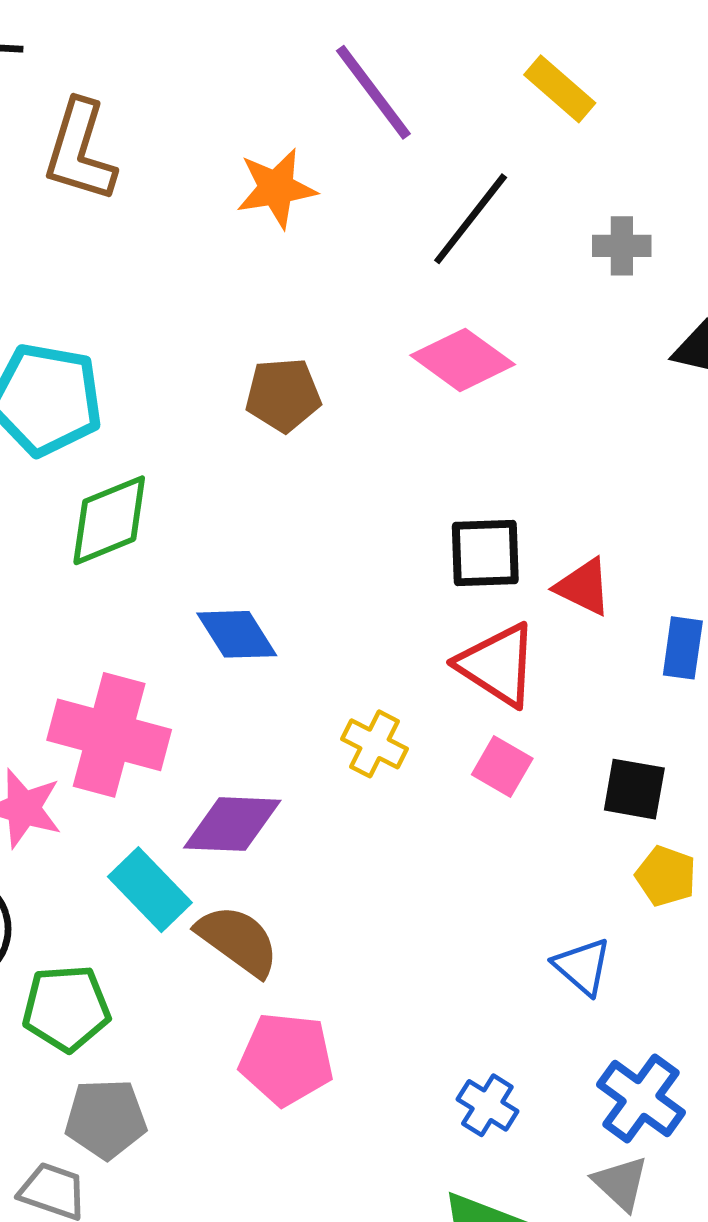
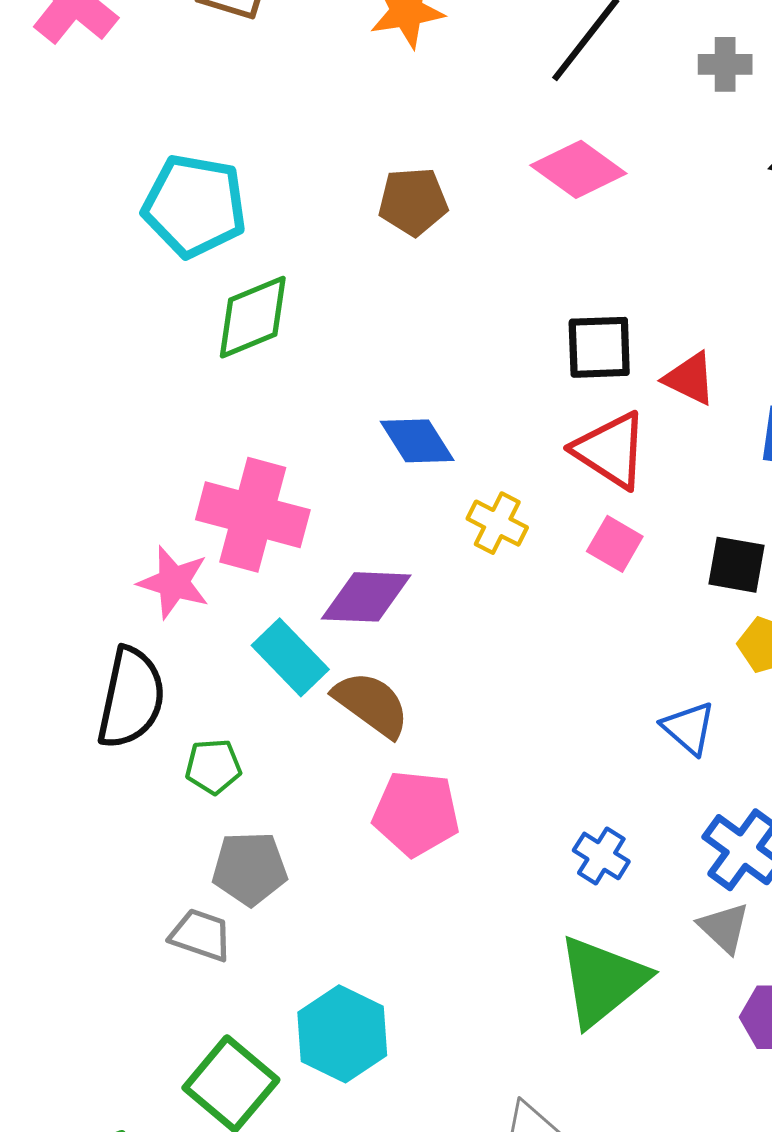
blue diamond: (237, 634) -> (417, 441), moved
green pentagon: (66, 1008) -> (213, 767), size x0.7

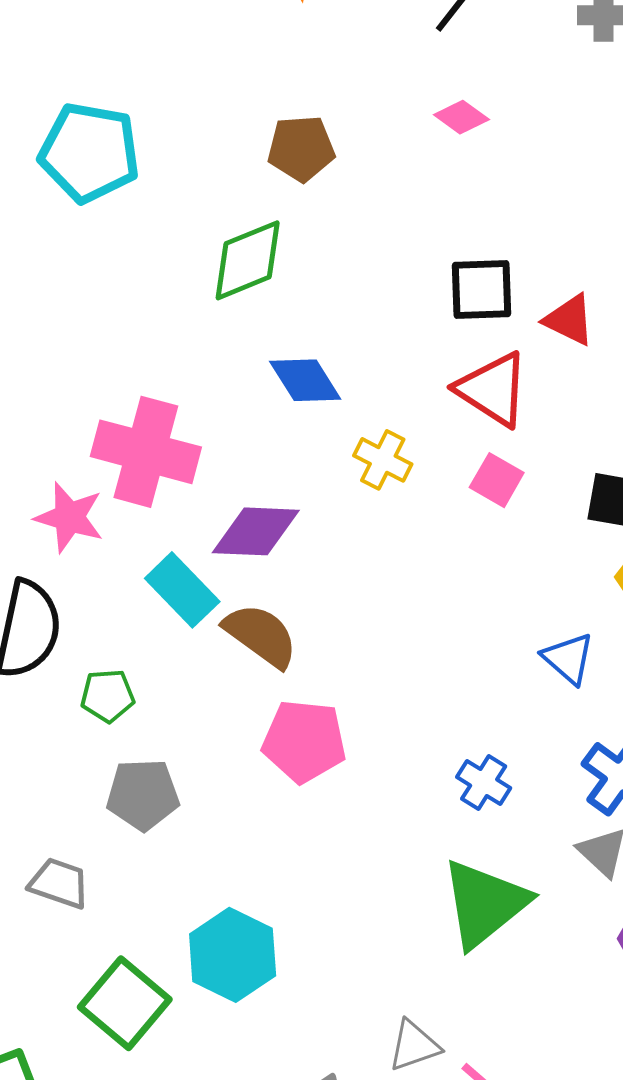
pink diamond: (578, 169) -> (461, 117), size x0.6
green diamond: (253, 317) -> (248, 260), moved
gray trapezoid: (201, 935) -> (59, 883), moved

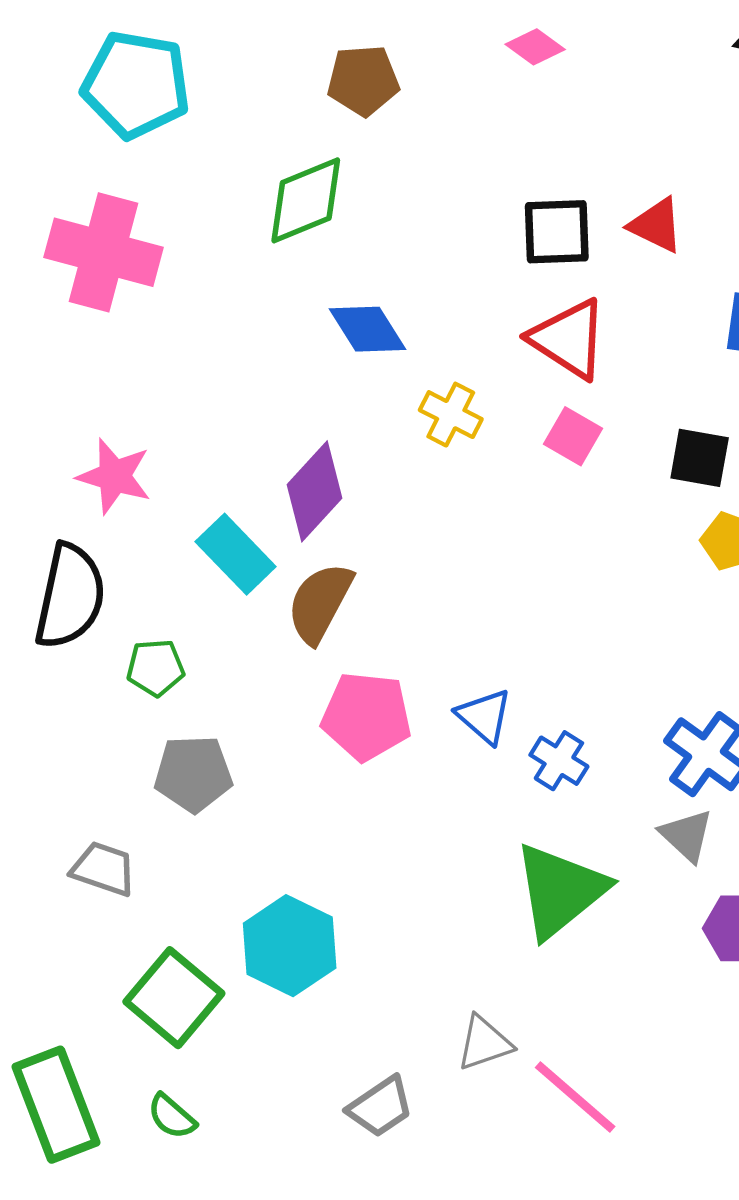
red triangle: (569, 320) -> (656, 225), moved
pink cross: (146, 452) -> (104, 252), moved
purple diamond: (256, 531) -> (314, 491), turned -50
brown semicircle: (261, 635) -> (320, 603), turned -98
blue triangle: (568, 658) -> (484, 716), moved

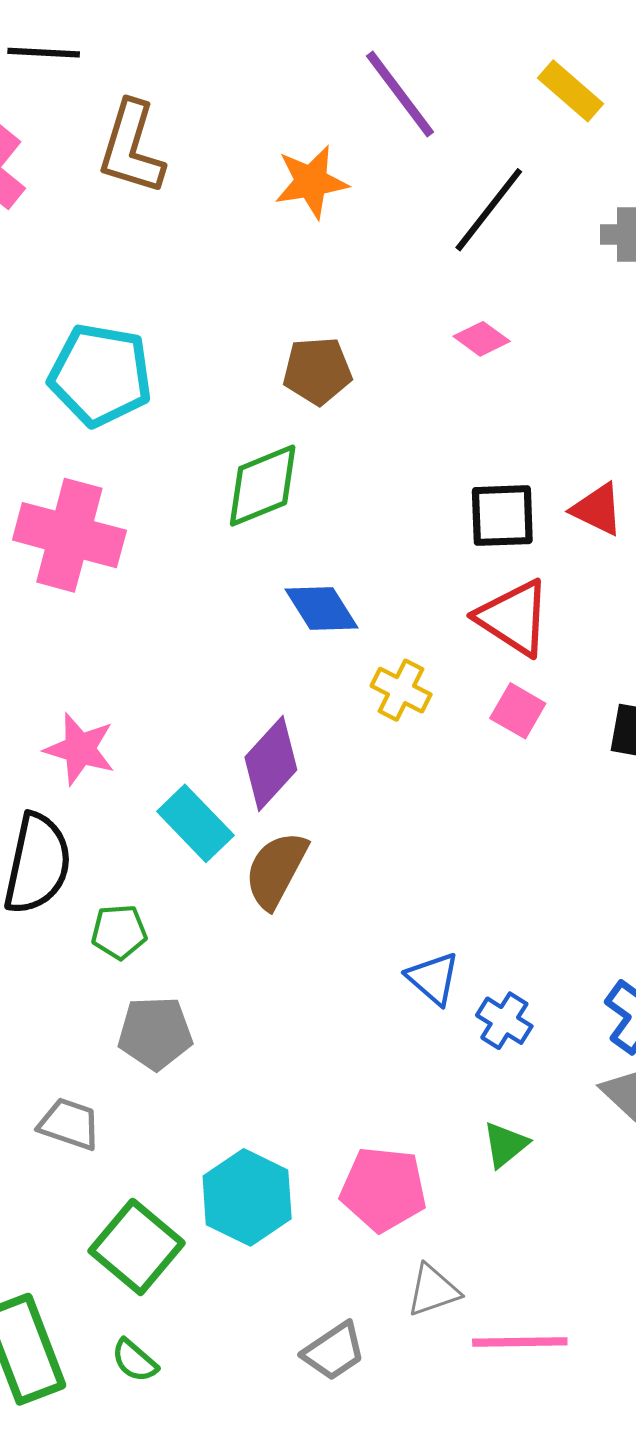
pink pentagon: (366, 716) -> (383, 1189), moved
green triangle: (560, 890) -> (505, 1145), size x0.5
pink line: (575, 1097) -> (520, 1342), turned -42

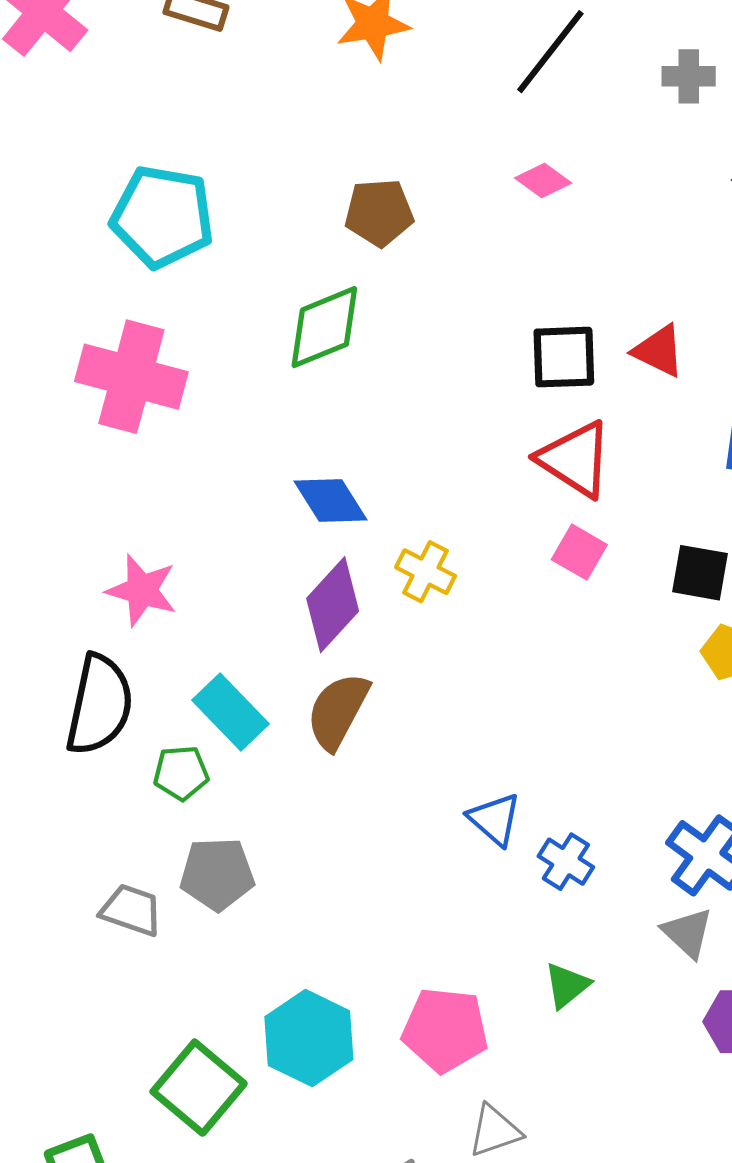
blue diamond: (321, 608) -> (331, 500), moved
yellow cross: (401, 690) -> (426, 572), moved
cyan rectangle: (195, 823) -> (231, 712), moved
gray trapezoid: (69, 1124) -> (131, 910), moved

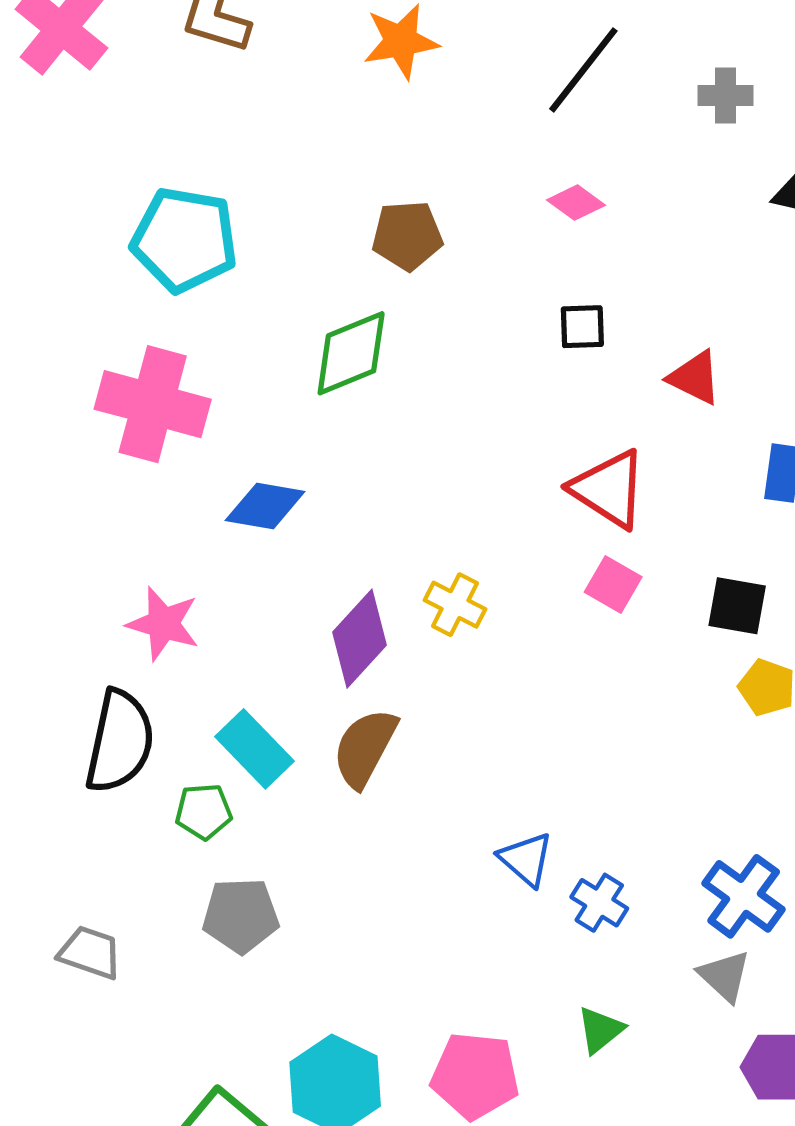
black square: (564, 357) -> (582, 327), moved, size x0.7
blue diamond: (331, 500) -> (265, 506), moved, turned -48
gray trapezoid: (131, 910) -> (90, 953), moved

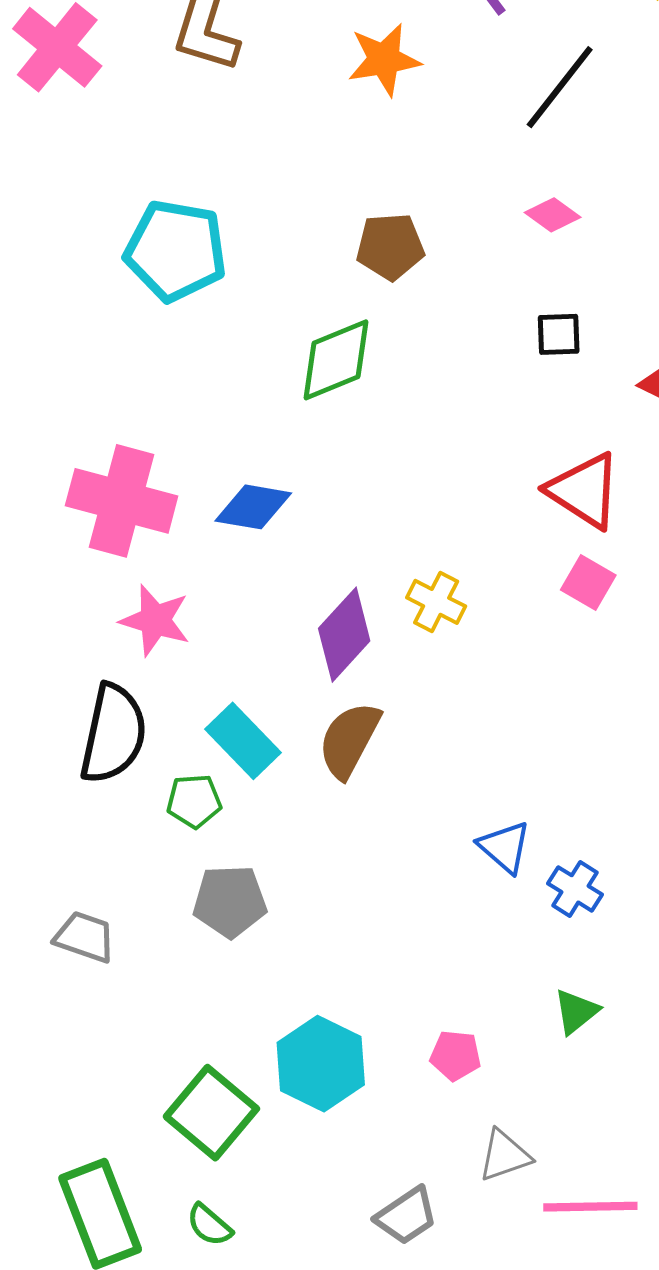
pink cross: (153, 404) -> (122, 501), moved
pink pentagon: (475, 1076) -> (456, 1055), size x0.6

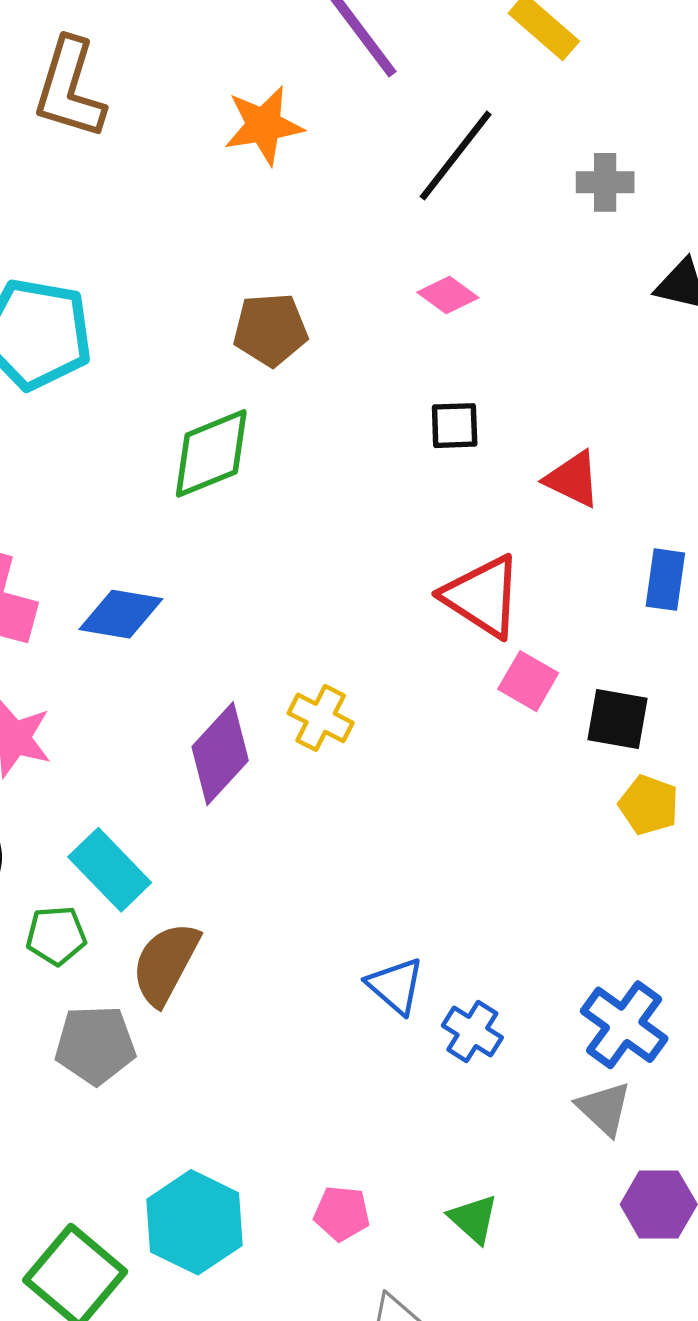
pink square: (588, 583) -> (528, 681), moved
brown semicircle: (349, 740) -> (165, 963), moved
green triangle: (576, 1012) -> (473, 1219), moved, turned -39

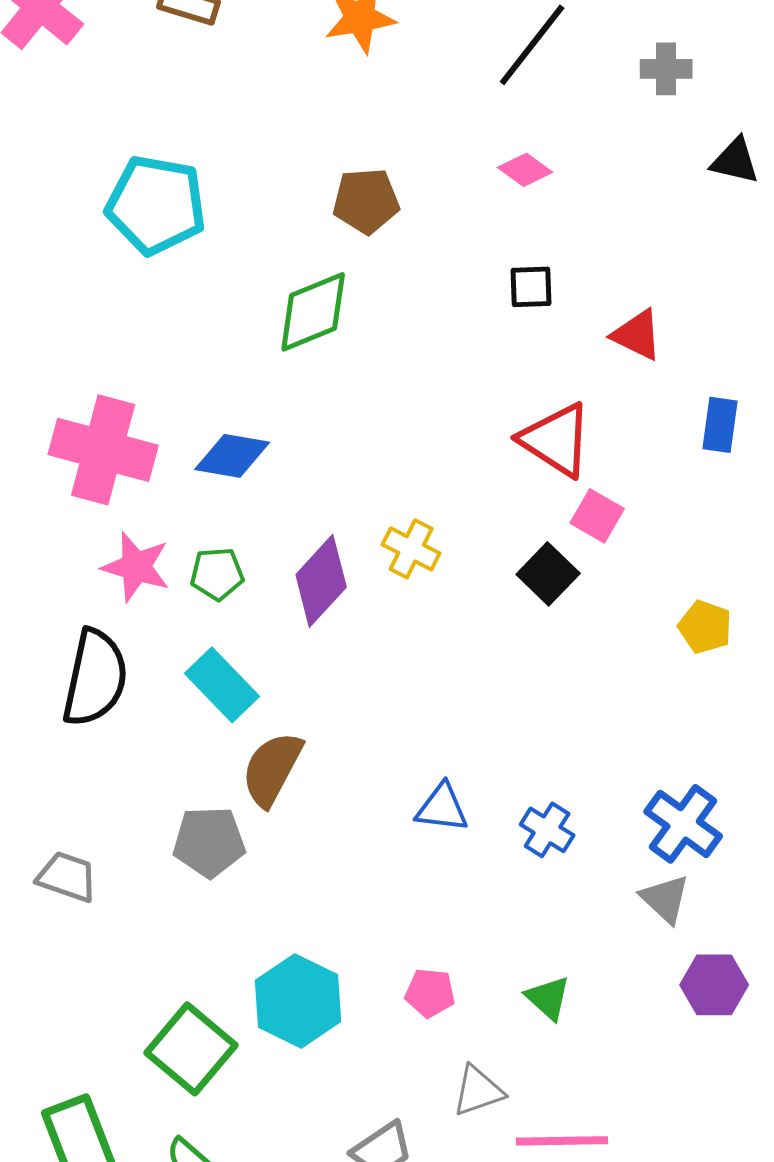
black square: (617, 719) -> (548, 574), moved, turned 34
green pentagon: (56, 936) -> (217, 574), moved
blue triangle: (395, 986) -> (442, 808), moved, turned -34

